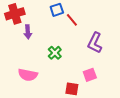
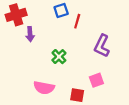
red line: (72, 20) -> (77, 21), turned 56
pink semicircle: (28, 75) -> (44, 88), moved

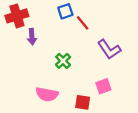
red line: (77, 21) -> (83, 23), turned -56
purple L-shape: (102, 46) -> (109, 49), turned -60

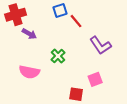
purple arrow: (32, 37) -> (29, 34), turned -56
pink semicircle: (47, 94) -> (29, 72), moved

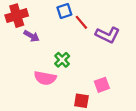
purple L-shape: (100, 45) -> (108, 35), moved, turned -30
pink semicircle: (29, 72) -> (45, 78), moved

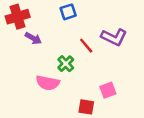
red line: (81, 22) -> (86, 46), moved

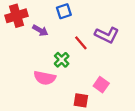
purple arrow: (33, 38) -> (40, 30), moved
pink square: (108, 90) -> (101, 85), turned -35

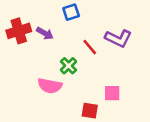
red cross: (16, 16) -> (19, 31), moved
pink square: (101, 85) -> (112, 93), turned -35

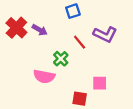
blue square: (71, 12) -> (73, 11), moved
red cross: (19, 31) -> (16, 28), turned -30

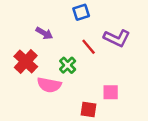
red cross: (16, 28) -> (26, 61), moved

